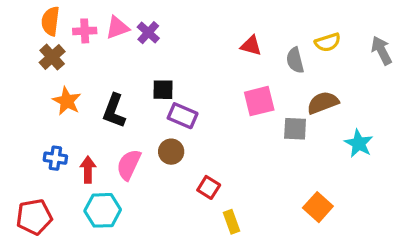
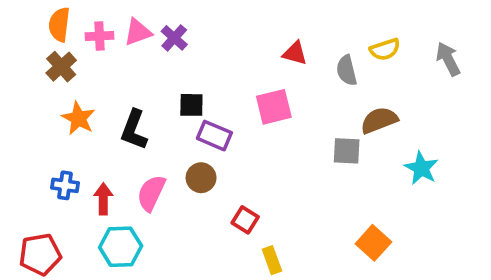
pink square: (259, 101) -> (274, 107), moved

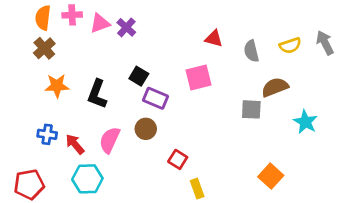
pink cross: (100, 36) -> (72, 15), moved
yellow semicircle: (385, 49) -> (290, 46), moved
black square: (191, 105) -> (139, 76), turned 30
orange star: (78, 118) -> (57, 86), turned -30
red arrow: (103, 199) -> (75, 144), turned -40

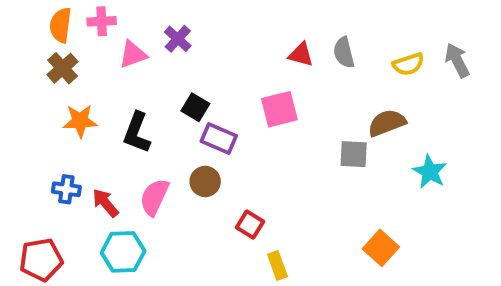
pink triangle: (100, 23) -> (133, 54), moved
gray semicircle: (251, 51) -> (344, 53), moved

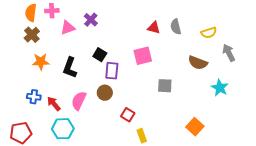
gray arrow: (457, 60) -> (229, 53), moved
brown semicircle: (387, 123) -> (198, 63), turned -138
purple rectangle: (219, 138) -> (112, 71), turned 72
gray square: (354, 154) -> (165, 86), moved

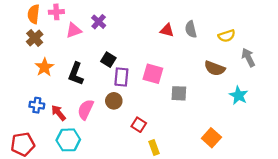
pink square: (143, 56) -> (153, 74), moved, turned 30
orange star: (41, 62) -> (44, 67), turned -30

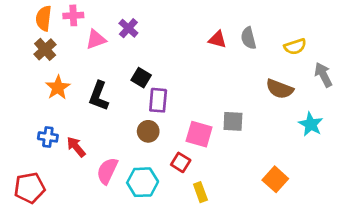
pink square: (153, 74) -> (199, 134), moved
pink semicircle: (86, 110) -> (107, 171), moved
cyan hexagon: (68, 140) -> (143, 182), moved

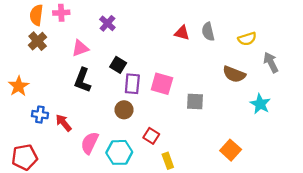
pink triangle: (96, 39) -> (80, 48), moved
orange star: (58, 88) -> (19, 86), moved
pink square: (199, 134) -> (162, 84), moved

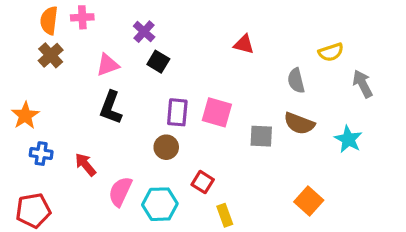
gray semicircle: (208, 32) -> (296, 81), moved
black square: (118, 65) -> (158, 62), moved
brown semicircle: (234, 74) -> (299, 123), moved
blue cross: (40, 115) -> (41, 154), moved

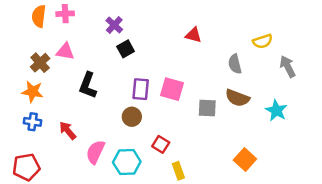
brown cross: (51, 55) -> (40, 63), moved
black square: (158, 62) -> (126, 49), turned 30
pink triangle: (108, 65) -> (65, 51), moved, turned 30
orange star: (25, 116) -> (33, 92), moved, turned -30

